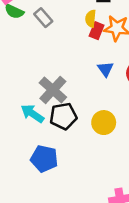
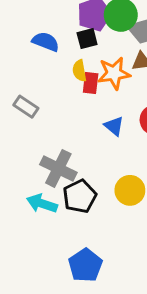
gray rectangle: (43, 18) -> (26, 107), moved
blue pentagon: (44, 159) -> (85, 265), moved, turned -30

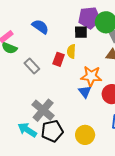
blue semicircle: (46, 42) -> (40, 27), moved
orange star: (114, 73) -> (91, 76), moved
red rectangle: (91, 83) -> (59, 59), moved

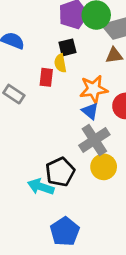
black square: (81, 32) -> (67, 47), moved
gray cross: (43, 110) -> (94, 140), moved, turned 30
cyan arrow: (27, 130) -> (41, 187), moved

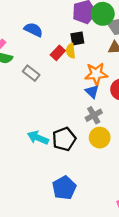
red rectangle: (46, 77) -> (58, 53), moved, turned 32
gray cross: (94, 140) -> (94, 115), size x0.7
cyan arrow: (41, 187) -> (38, 138), moved

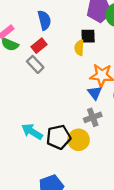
blue semicircle: (33, 30) -> (44, 20), turned 42
red rectangle: (58, 53) -> (39, 46), moved
yellow circle: (100, 138) -> (79, 140), moved

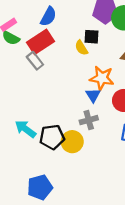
blue semicircle: (44, 20) -> (48, 16), turned 36
red rectangle: (39, 46) -> (41, 42), size x1.6
yellow semicircle: (79, 48) -> (81, 48), turned -40

